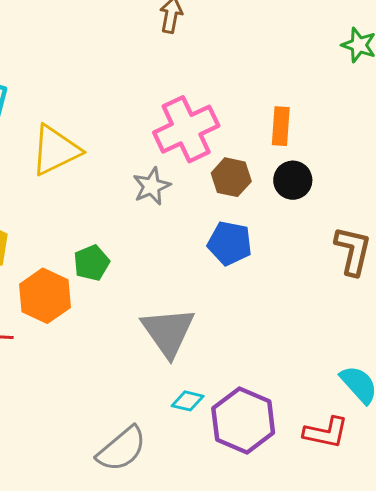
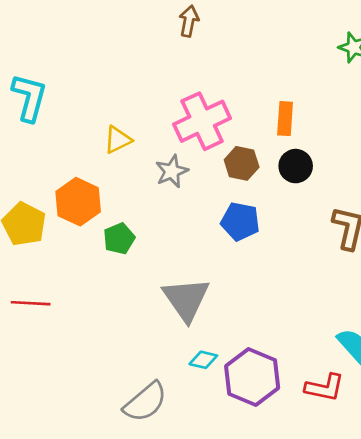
yellow triangle: (56, 150) -> (118, 140), moved, size x0.6
orange hexagon: (45, 296) -> (78, 202), moved

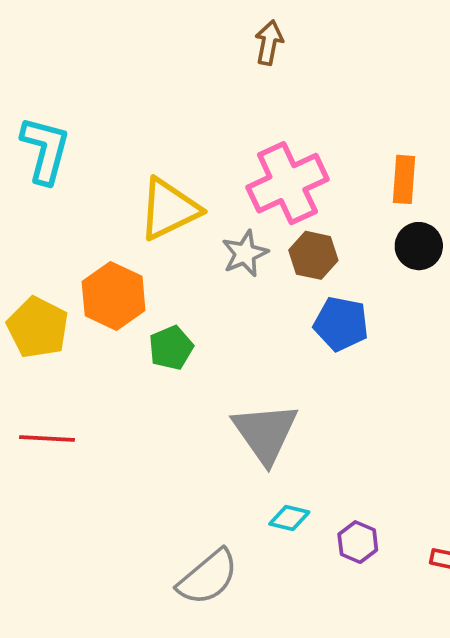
yellow triangle: (118, 140) -> (169, 209), size x1.6
brown hexagon: (242, 163) -> (313, 255), moved
purple hexagon: (252, 377) -> (358, 542), size x0.5

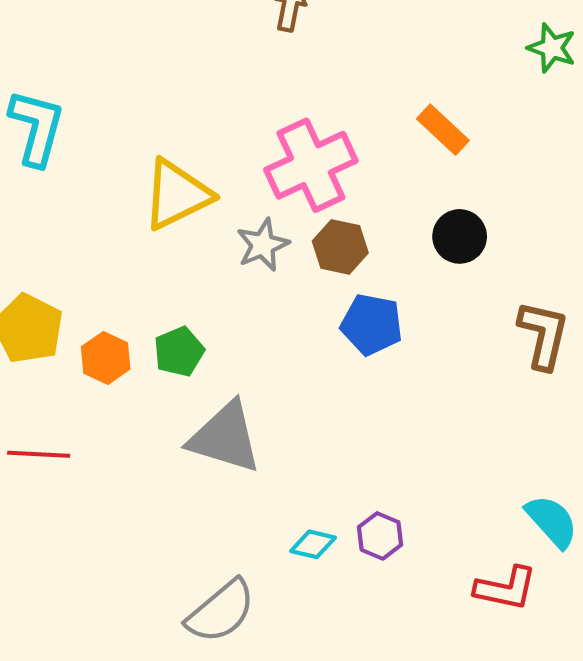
orange rectangle: (404, 179) -> (443, 130), moved, turned -51
orange hexagon: (114, 296) -> (106, 358), moved, size x0.7
gray triangle: (265, 433) -> (225, 438), moved, turned -38
purple hexagon: (358, 542) -> (380, 536), moved

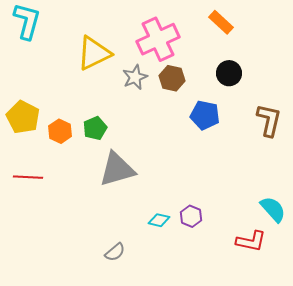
blue pentagon: (372, 324) -> (205, 115), moved
gray triangle: (225, 438) -> (117, 169), turned -33
gray semicircle: (221, 611) -> (115, 252), size x0.6

